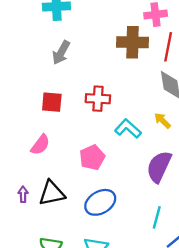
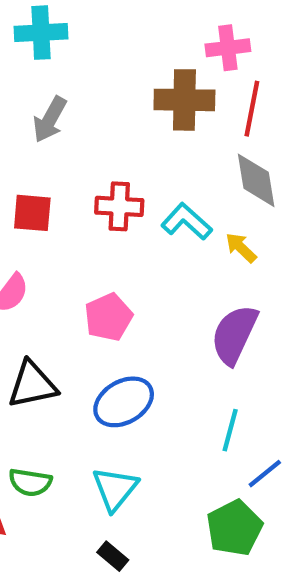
cyan L-shape: (128, 129) -> (187, 222), moved

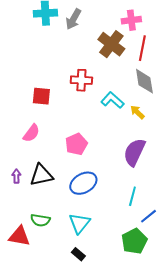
brown cross: (184, 100) -> (111, 44), turned 36
gray arrow: (50, 119) -> (73, 19), moved
red cross: (119, 206) -> (81, 80), moved

